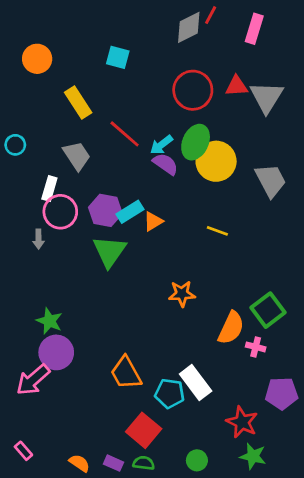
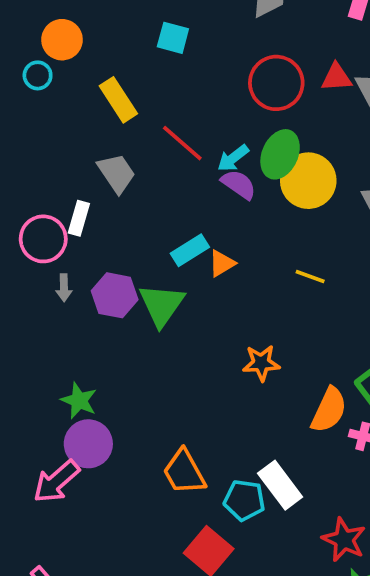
cyan circle: (15, 145) -> (38, 75), moved
purple hexagon: (105, 210) -> (115, 295), moved
pink circle: (60, 212) -> (43, 239), moved

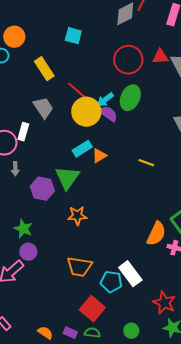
yellow circle: (308, 181) -> (86, 112), moved
purple hexagon: (115, 295) -> (42, 189), moved
orange star: (261, 363) -> (77, 216), moved
purple circle: (88, 444) -> (28, 252), size x0.7
orange trapezoid: (184, 472) -> (79, 267), turned -52

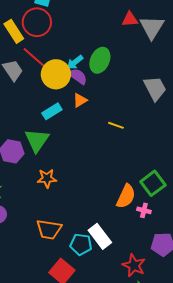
red circle: (128, 60) -> (37, 22), moved
red line: (78, 92) -> (34, 57), moved
orange triangle: (99, 156) -> (80, 100), moved

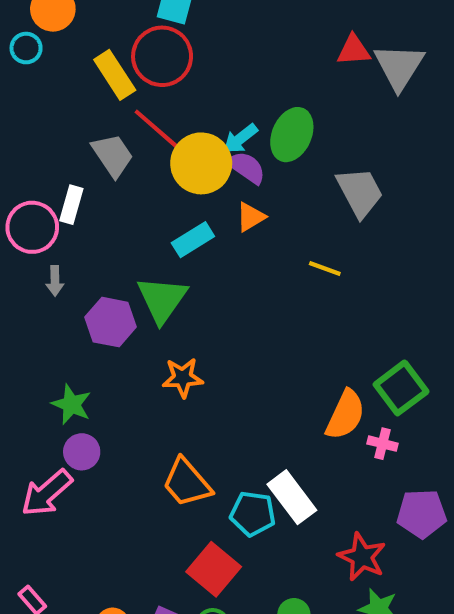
gray trapezoid: (155, 88) -> (360, 192), moved
orange trapezoid: (49, 229) -> (187, 483), turned 40

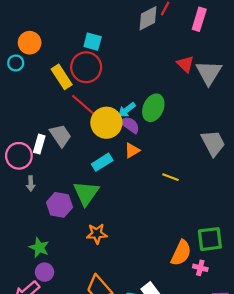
red triangle: (354, 50) -> (185, 64), turned 48
gray trapezoid: (113, 155) -> (61, 136), moved
gray trapezoid: (360, 192) -> (213, 143), moved
green square: (401, 388) -> (210, 239), turned 30

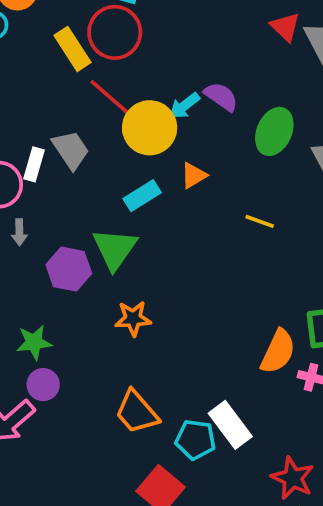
green ellipse: (153, 108) -> (274, 131), moved
purple semicircle: (130, 125) -> (221, 97), moved
green star: (39, 248) -> (34, 342), turned -30

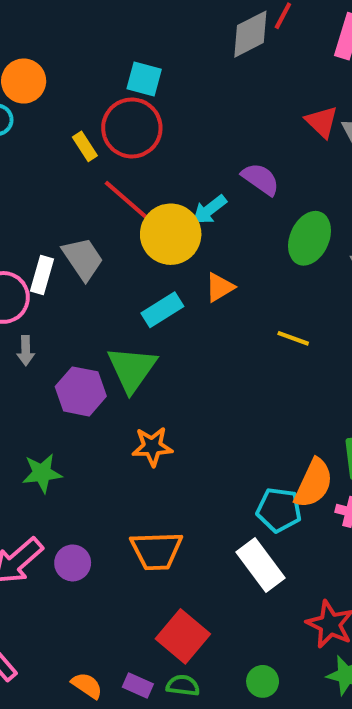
yellow rectangle: (73, 49) -> (85, 146), size x0.6
purple semicircle: (221, 97) -> (261, 179), moved
purple circle: (43, 385) -> (73, 563), moved
orange trapezoid: (137, 412) -> (156, 551), turned -51
cyan pentagon: (195, 440) -> (279, 510), moved

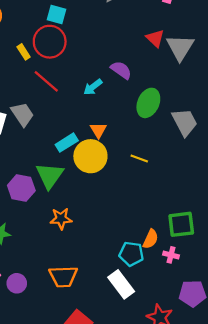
yellow circle: (171, 234) -> (90, 156), moved
orange triangle: (220, 287) -> (98, 130), turned -30
orange semicircle: (314, 483) -> (151, 239), size x0.7

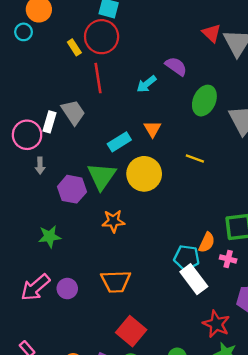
red line: (46, 81) -> (98, 78), turned 40
yellow circle: (90, 156) -> (144, 174), moved
white rectangle: (121, 284) -> (194, 279), moved

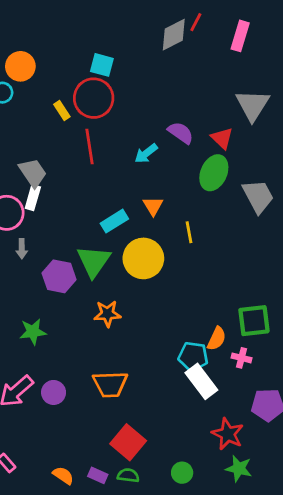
red triangle: (212, 33) -> (222, 138), moved
gray trapezoid: (73, 112) -> (33, 173), moved
yellow line: (195, 158) -> (189, 232), moved, turned 60

